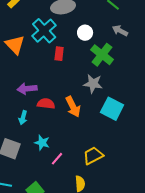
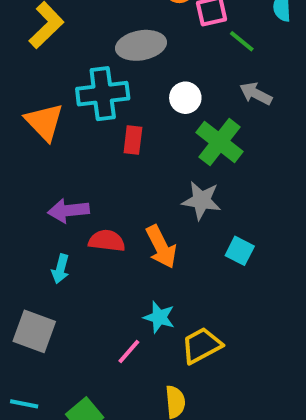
cyan cross: (44, 31) -> (103, 94), turned 35
cyan square: (112, 109) -> (240, 251), size x0.6
cyan star: (42, 143) -> (159, 317), moved

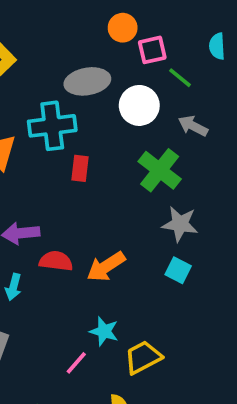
white circle: (185, 98) -> (139, 105), moved, size x1.4
gray star: (201, 200) -> (180, 224), moved
orange arrow: (161, 247) -> (106, 267), turned 84

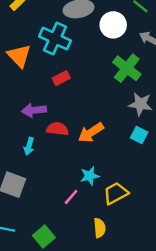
cyan cross: (52, 126) -> (55, 39), turned 32
red rectangle: (80, 168) -> (61, 78), moved, turned 56
cyan star: (104, 331) -> (90, 176), turned -30

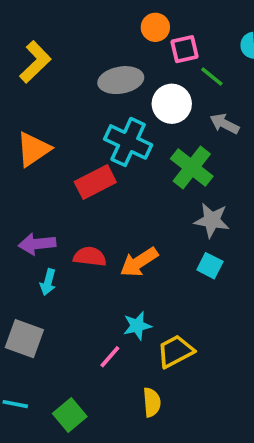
cyan cross: (55, 39) -> (128, 142), moved
orange triangle: (19, 56) -> (33, 149), turned 40
red rectangle: (61, 78) -> (95, 182), size x1.5
purple arrow: (34, 110) -> (37, 244), moved

